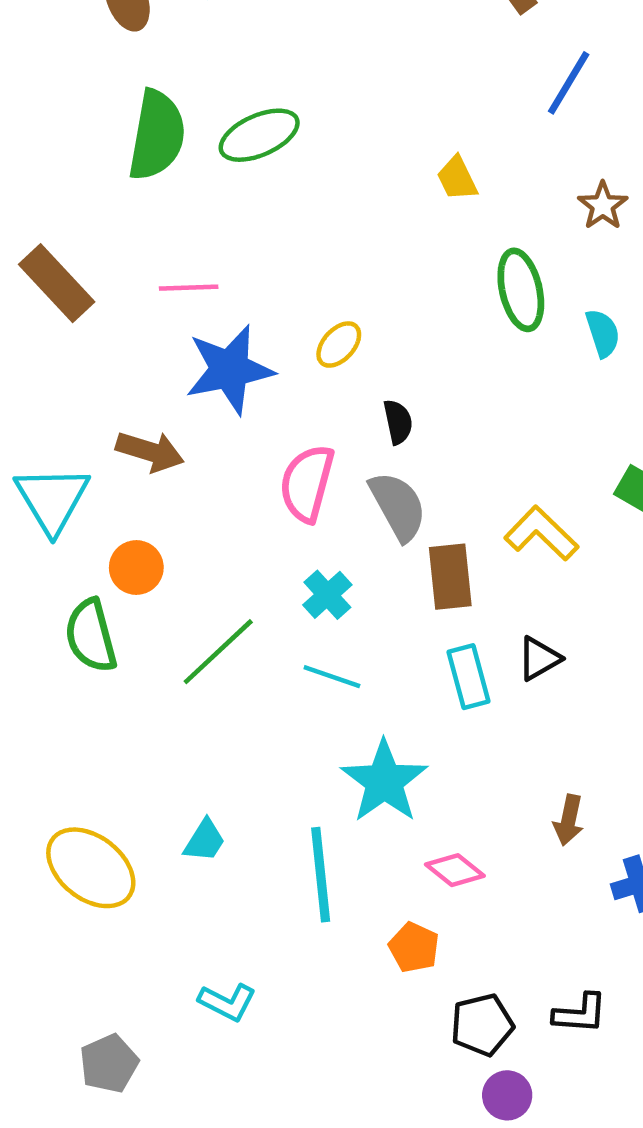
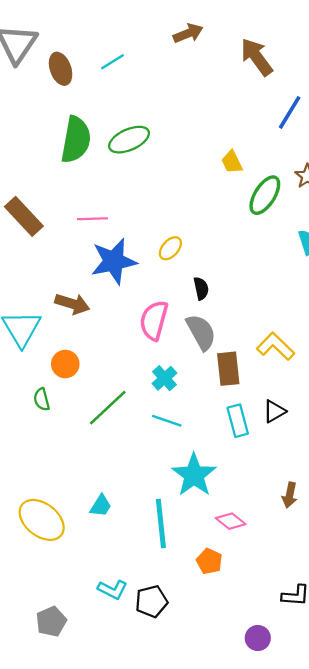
green ellipse: (521, 290) -> (265, 195), moved, turned 45
green semicircle: (91, 636) -> (42, 399), size x0.6
black pentagon: (482, 1025) -> (151, 601), moved

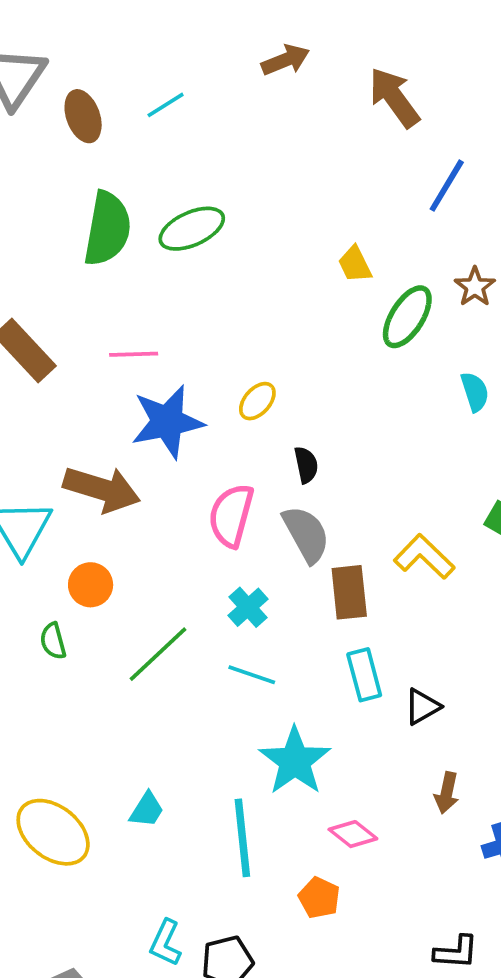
brown arrow: (72, 304) -> (102, 489), size x1.4
black triangle: (274, 411) -> (422, 707), moved
cyan L-shape: (113, 590) -> (166, 943), turned 88

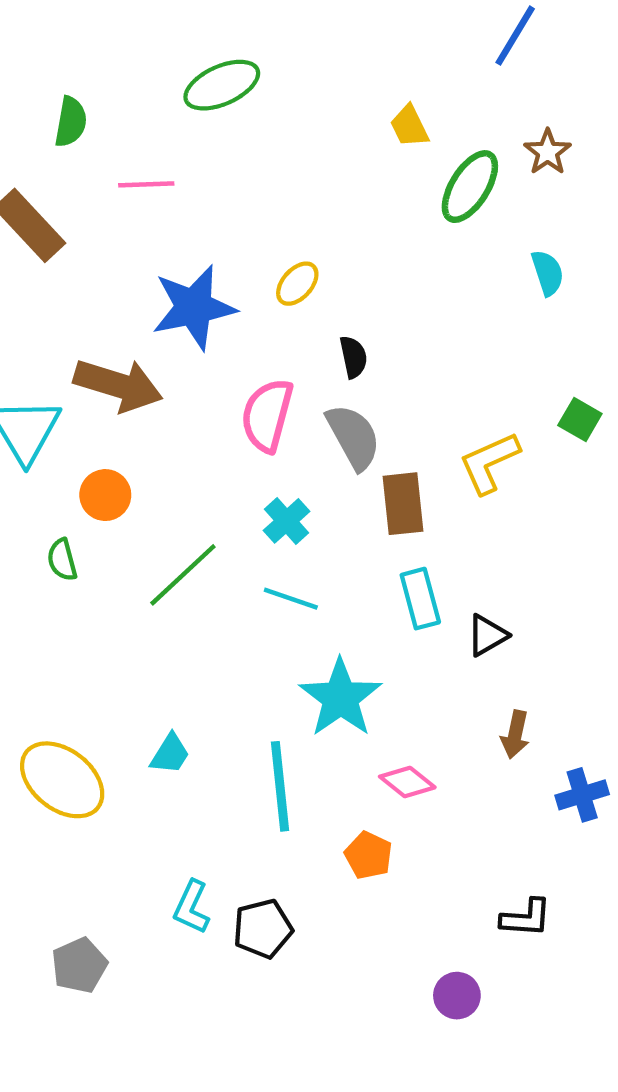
green semicircle: (107, 229) -> (71, 122), moved, size x0.6
pink line: (134, 354) -> (146, 184), moved
yellow L-shape: (424, 557) -> (489, 463), turned -68

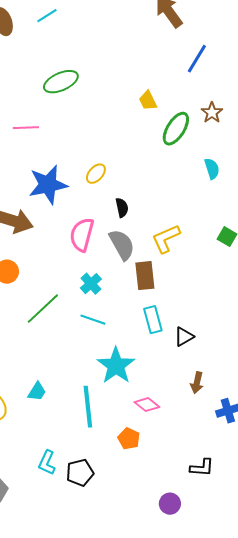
yellow L-shape: (489, 463) -> (166, 239), moved

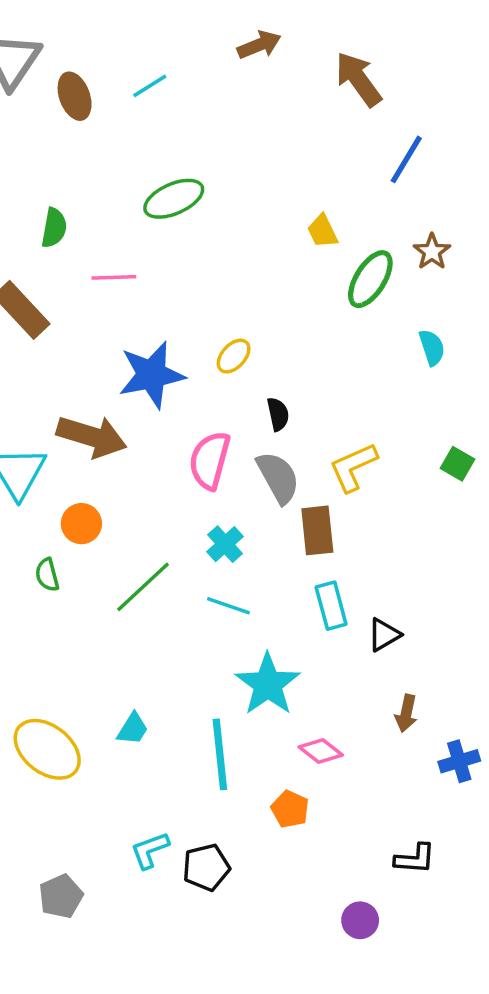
cyan L-shape: (47, 463) -> (150, 850), turned 45

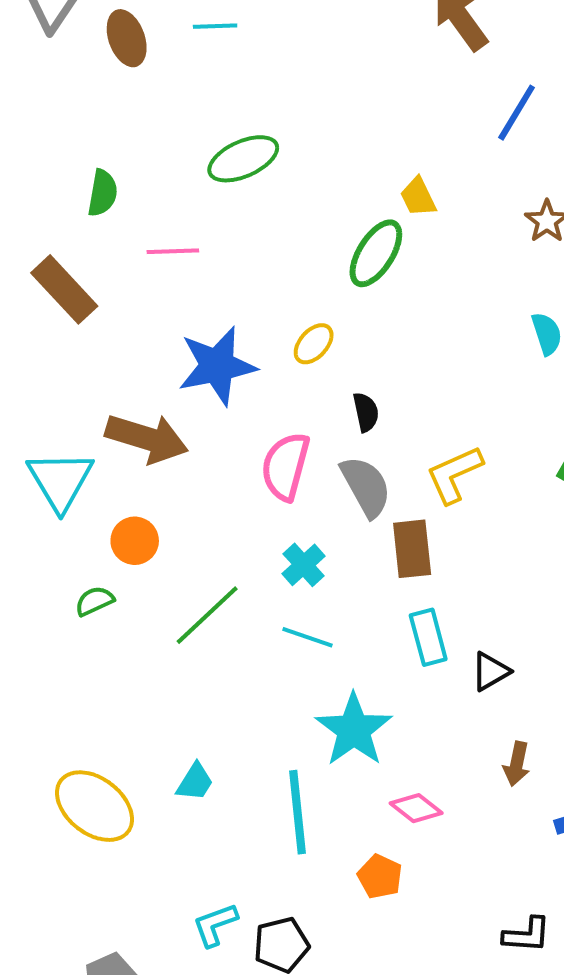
cyan line: (150, 86) -> (215, 26), turned 30
green ellipse: (370, 279) -> (376, 253), moved
green semicircle: (47, 575) -> (94, 601), turned 80

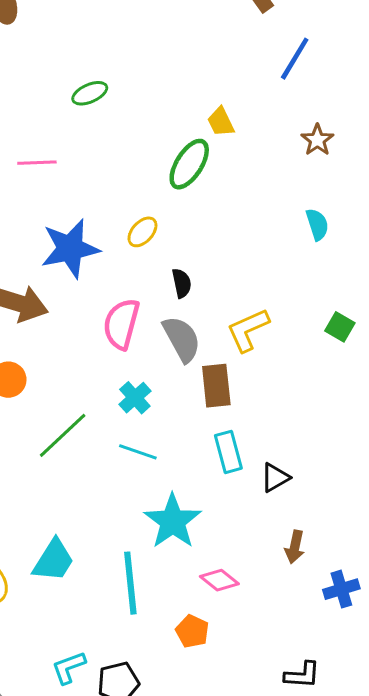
green ellipse: (243, 159) -> (90, 93), size x0.7
cyan trapezoid: (195, 782) -> (54, 560), size x1.5

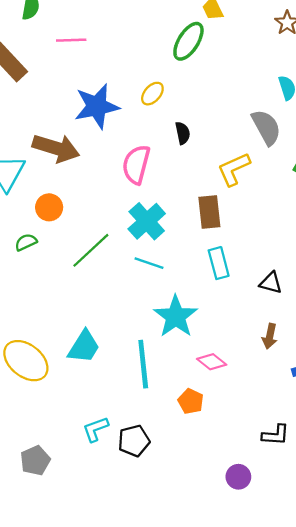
gray semicircle: (182, 339) -> (266, 127), moved
cyan cross: (135, 398) -> (147, 221), size x1.5
black triangle: (275, 478) -> (271, 283), moved, turned 45

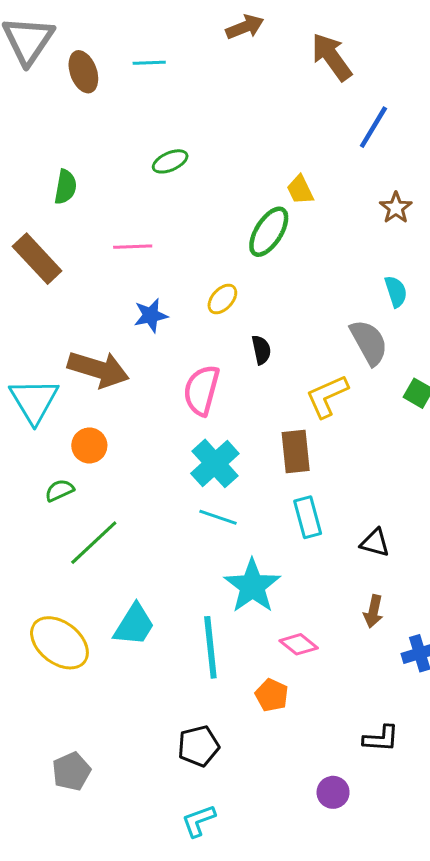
pink line: (71, 40) -> (133, 247), moved
blue star: (97, 106) -> (151, 315), size x0.6
green line: (91, 250) -> (94, 543), moved
cyan L-shape: (96, 429) -> (198, 821), moved

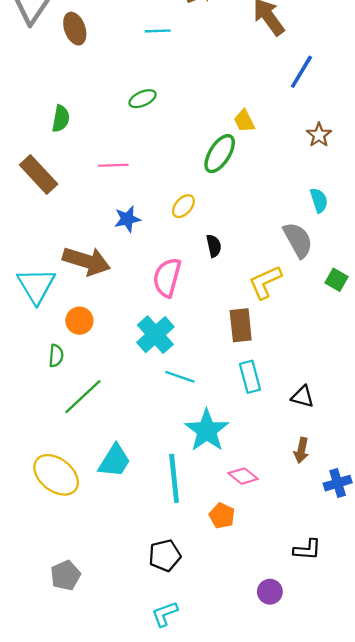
cyan line: (149, 63) -> (158, 31), moved
cyan cross: (215, 463) -> (155, 335), moved
green semicircle: (59, 490) -> (56, 356), turned 120

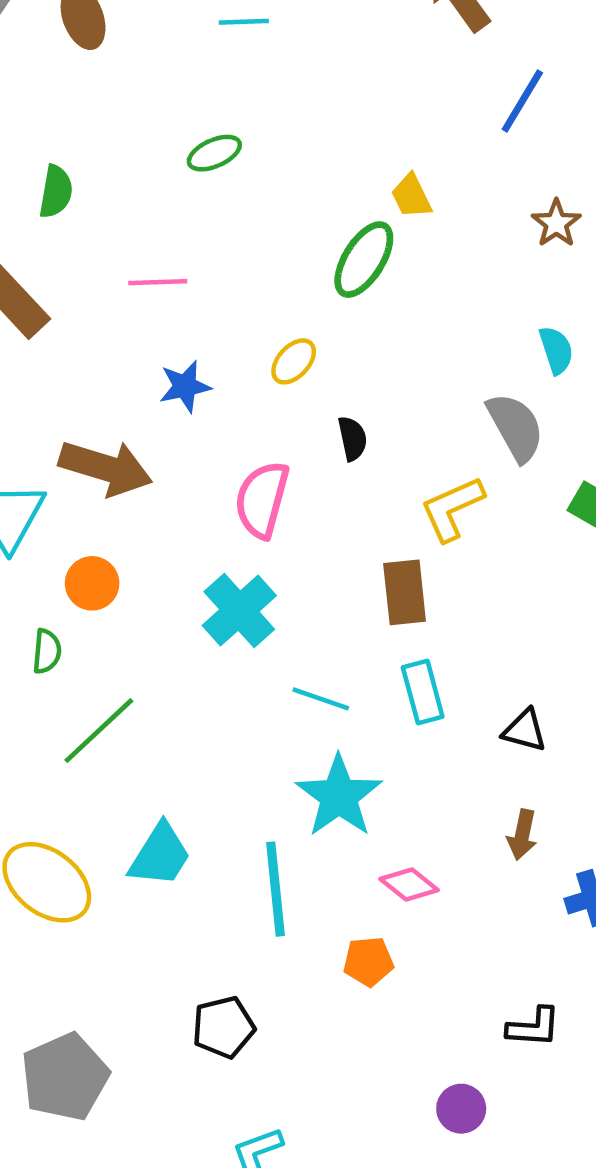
cyan line: (180, 377) -> (321, 699), moved
orange pentagon: (222, 516) -> (368, 961), turned -30
black pentagon: (165, 555) -> (223, 1027), moved
gray pentagon: (65, 575) -> (65, 1077), size x1.5

